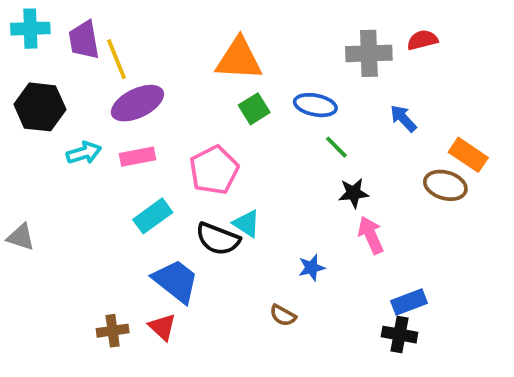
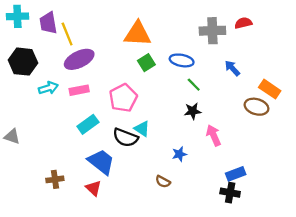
black star: (354, 193) -> (193, 111), moved
brown cross: (113, 331) -> (55, 179), moved

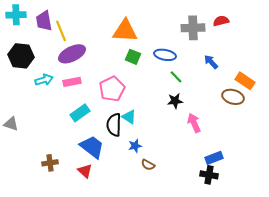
green square: (146, 63) -> (133, 57), turned -35
black semicircle: (125, 138) -> (114, 125), turned 70
blue star: (179, 154) -> (135, 146), moved

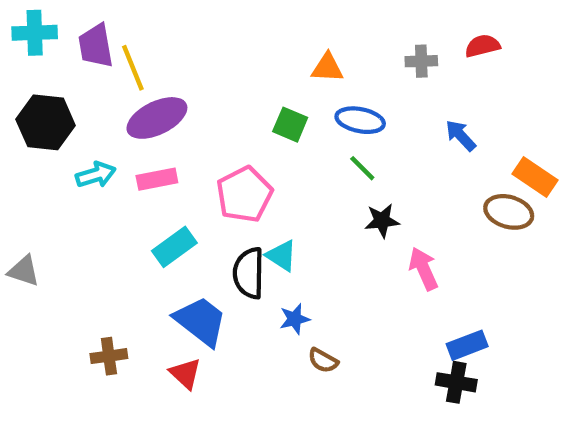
gray cross: (193, 28) -> (421, 61), size x0.6
orange triangle: (125, 31) -> (327, 68), moved, size x0.6
green line: (176, 77) -> (362, 168), moved

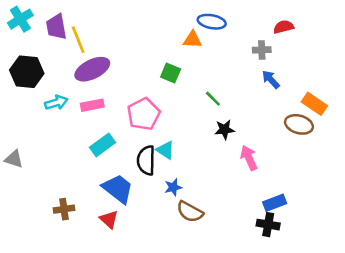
cyan cross: (35, 33) -> (20, 19), turned -30
gray cross: (421, 61) -> (262, 50), moved
blue ellipse: (360, 120) -> (212, 22), moved
brown semicircle: (323, 360) -> (190, 212), size x1.5

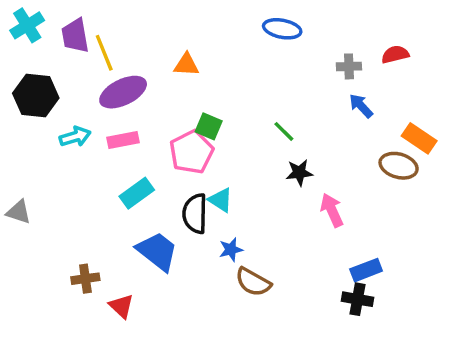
red semicircle: (284, 27) -> (395, 54), moved
orange triangle: (192, 40) -> (186, 65), moved
green square: (171, 73) -> (209, 126), moved
red triangle: (109, 219) -> (121, 306), moved

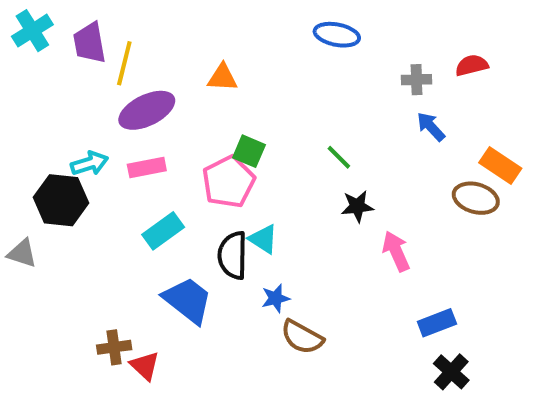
yellow line: (104, 53) -> (124, 63), turned 36
black hexagon: (36, 96) -> (61, 200), moved
brown cross: (85, 279) -> (114, 347), moved
black cross: (357, 299) -> (451, 372), moved, turned 32

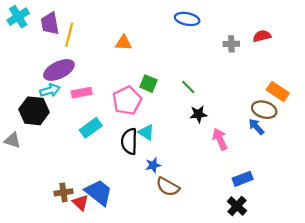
purple ellipse: (147, 110) -> (59, 70), moved
blue arrow: (431, 127) -> (256, 127), moved
green square: (249, 151) -> (149, 84), moved
blue trapezoid: (188, 300) -> (99, 192), moved
black cross: (451, 372) -> (237, 206), moved

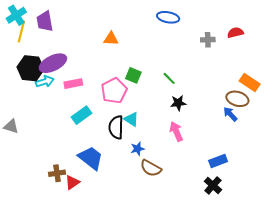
yellow line: (69, 35) -> (21, 32), moved
black hexagon: (34, 111) -> (30, 68), moved
pink arrow: (220, 139) -> (176, 131), moved
blue trapezoid: (99, 192) -> (91, 158), moved
red triangle: (81, 203) -> (72, 182), turned 42

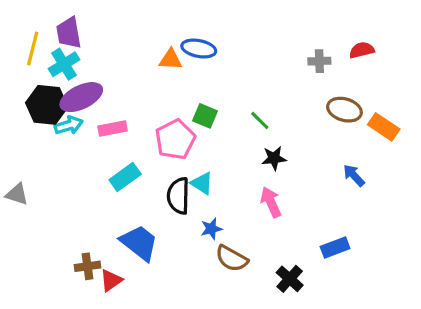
cyan cross: (16, 15) -> (64, 64), moved
blue ellipse: (168, 17) -> (199, 49), moved
brown ellipse: (237, 99) -> (344, 110), moved
black cross: (213, 185) -> (290, 279), moved

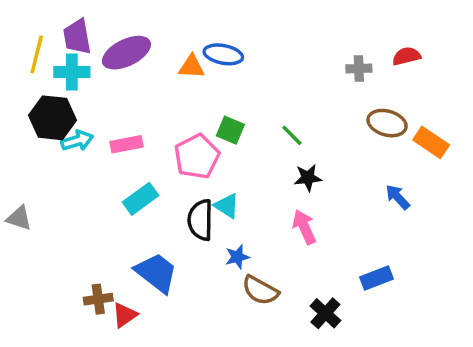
cyan cross: (64, 64) -> (72, 72), turned 32
purple ellipse: (81, 97) -> (126, 53), moved

